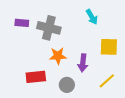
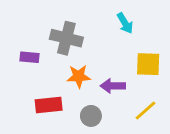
purple rectangle: (22, 23) -> (30, 57), moved
purple arrow: (83, 63) -> (113, 86), turned 84

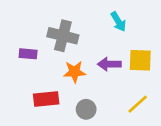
purple arrow: (113, 86) -> (109, 64), moved

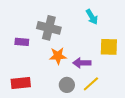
purple arrow: (109, 64) -> (82, 63), moved
red rectangle: (46, 99) -> (21, 83), moved
yellow line: (138, 104) -> (91, 84), moved

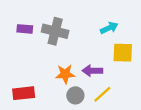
cyan arrow: (92, 17) -> (109, 28), moved, turned -84
purple rectangle: (22, 42) -> (25, 29), moved
orange star: (58, 56) -> (65, 74), moved

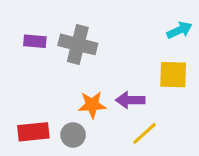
cyan arrow: (109, 28) -> (179, 30), moved
gray circle: (75, 95) -> (73, 135), moved

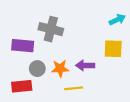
purple rectangle: (35, 41) -> (23, 46), moved, size x1.5
yellow line: (145, 133) -> (74, 88), moved, turned 36
gray circle: (73, 135) -> (37, 69), moved

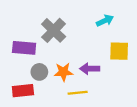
cyan arrow: (117, 20) -> (105, 21), moved
gray cross: (51, 29) -> (54, 30), turned 30

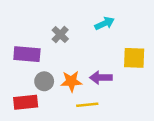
cyan arrow: (105, 21) -> (105, 23), moved
gray cross: (54, 30) -> (60, 34), size x0.6

